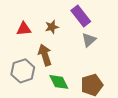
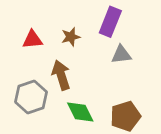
purple rectangle: (81, 16) -> (110, 22), turned 60
gray triangle: (89, 40) -> (121, 55), turned 35

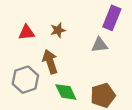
purple rectangle: (110, 22) -> (112, 18), moved

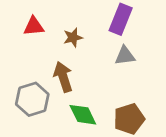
purple rectangle: (112, 18) -> (121, 19), moved
red triangle: (27, 32) -> (34, 26), moved

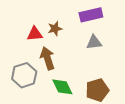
purple rectangle: (121, 19) -> (91, 15), turned 55
red triangle: (34, 26) -> (35, 34), moved

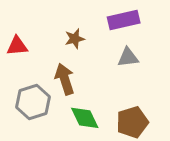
red triangle: (35, 34) -> (17, 46), moved

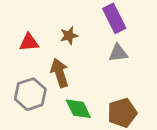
purple rectangle: (124, 20) -> (114, 18), turned 76
red triangle: (17, 46) -> (29, 42), moved

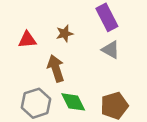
gray triangle: (118, 53) -> (111, 50), turned 36
gray hexagon: (30, 94) -> (36, 103), moved

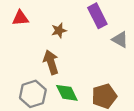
red triangle: (27, 40) -> (20, 18), moved
gray triangle: (111, 50) -> (120, 40), moved

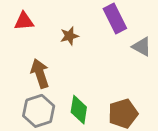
brown arrow: (51, 62) -> (40, 73), moved
green diamond: (67, 93) -> (79, 110), turned 35

